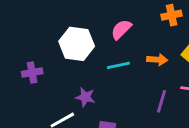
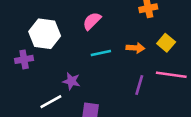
pink semicircle: (121, 29) -> (92, 21), moved
white hexagon: (77, 44) -> (45, 34), moved

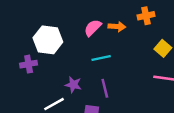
orange arrow: (135, 48) -> (117, 27), moved
purple line: (139, 85) -> (105, 88), moved, turned -30

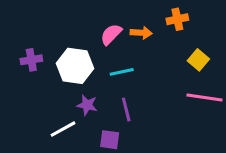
white hexagon: (48, 40) -> (75, 66), moved
purple cross: (29, 64) -> (31, 60), moved

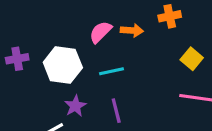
purple star: (87, 105) -> (75, 106), turned 30

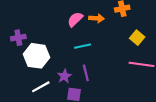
white hexagon: (63, 65) -> (37, 56), moved
purple star: (75, 106) -> (64, 76), moved

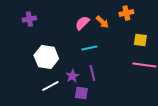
orange arrow: (96, 18) -> (102, 22), turned 40
purple cross: (18, 38) -> (29, 19), moved
yellow square: (137, 38) -> (140, 40), turned -32

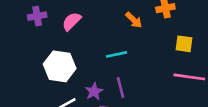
pink semicircle: (82, 23) -> (72, 21), moved

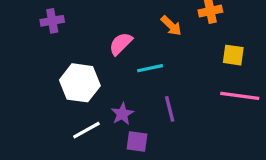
pink semicircle: (72, 21) -> (121, 44), moved
purple line: (120, 88) -> (170, 109), moved

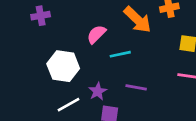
orange arrow: (171, 26) -> (138, 20), size x1.6
purple line: (170, 109) -> (136, 87), turned -66

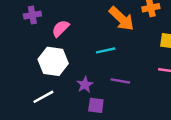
pink semicircle: (96, 34) -> (60, 28), moved
white line: (68, 105) -> (43, 97), moved

